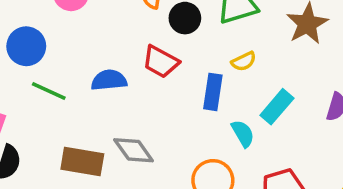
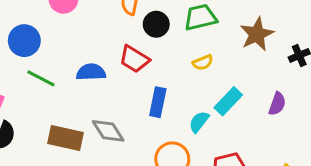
blue rectangle: (213, 92) -> (158, 102), moved
cyan semicircle: (243, 133) -> (199, 122), turned -115

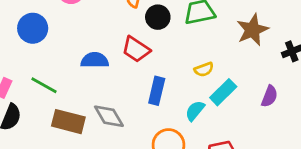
yellow semicircle: (203, 62) -> (204, 69), moved
green line: (41, 78) -> (44, 85), moved

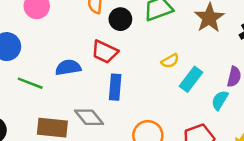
green line: (44, 85) -> (30, 83), moved
blue rectangle: (157, 91) -> (115, 87), moved
cyan semicircle: (195, 111) -> (220, 100), moved

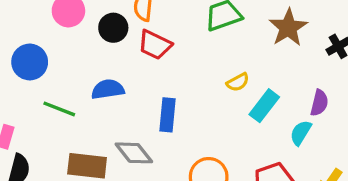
black circle: (120, 19) -> (113, 28), moved
red trapezoid: (105, 52) -> (155, 45), moved

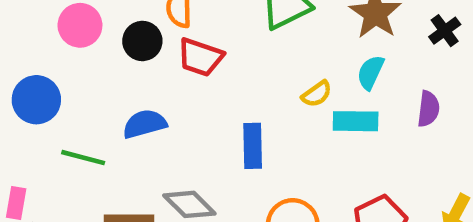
cyan rectangle: (264, 106) -> (356, 121), turned 60
blue rectangle: (168, 115) -> (253, 146), moved
cyan semicircle: (301, 133) -> (371, 72), moved

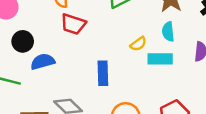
black circle: (142, 41) -> (23, 41), moved
cyan semicircle: (371, 72) -> (168, 32), turned -30

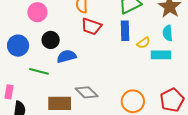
blue rectangle: (103, 73) -> (125, 31), moved

